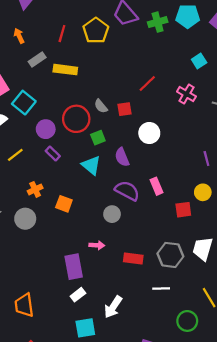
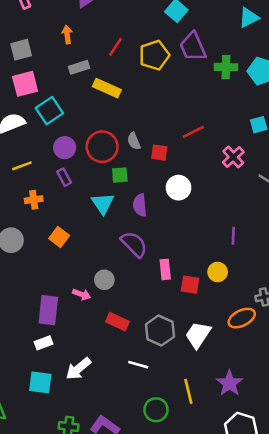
pink rectangle: (156, 186) -> (165, 269), moved
orange cross: (35, 189) -> (34, 200), moved
gray circle: (112, 214) -> (104, 280), moved

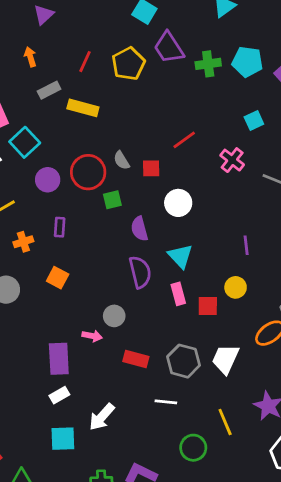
purple rectangle: (64, 177) -> (60, 227), moved, turned 42
cyan triangle: (103, 203) -> (180, 256), moved
purple semicircle: (134, 244) -> (140, 272), turned 40

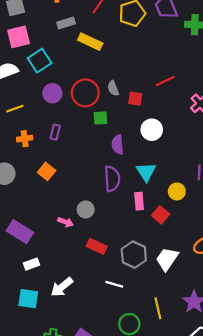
yellow circle: (236, 287) -> (177, 191), moved
red square: (208, 306) -> (161, 215), turned 30
purple rectangle: (59, 359) -> (20, 232), moved, turned -65

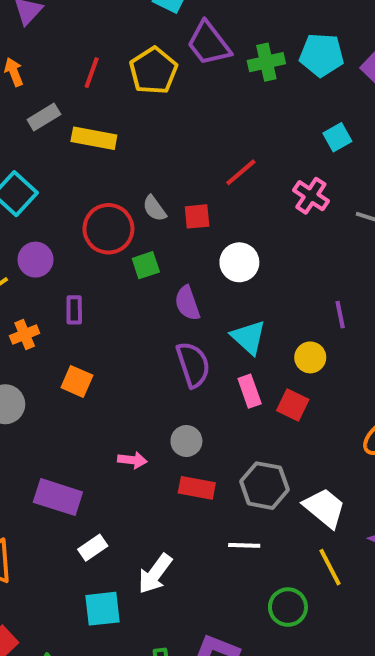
purple circle: (52, 93) -> (36, 260), moved
gray circle: (86, 209) -> (186, 441), moved
white trapezoid: (167, 259) -> (324, 508), moved, turned 110

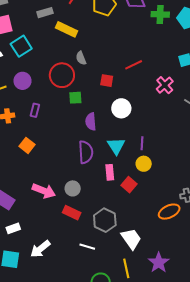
gray semicircle: (154, 208) -> (81, 58), moved
purple line: (340, 315) -> (142, 143), moved
pink arrow: (132, 460) -> (44, 191), size x1.6

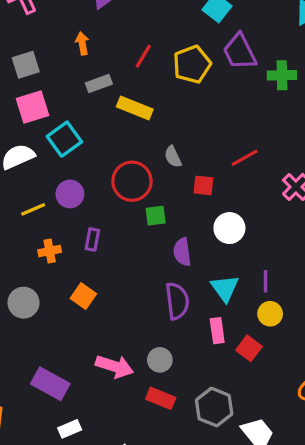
gray semicircle: (81, 58) -> (173, 157), moved

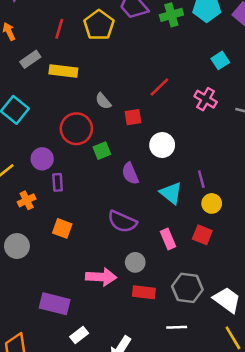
purple circle: (70, 194) -> (42, 159), moved
purple semicircle: (177, 301) -> (122, 222), moved, turned 136
pink rectangle: (217, 331) -> (168, 239), moved

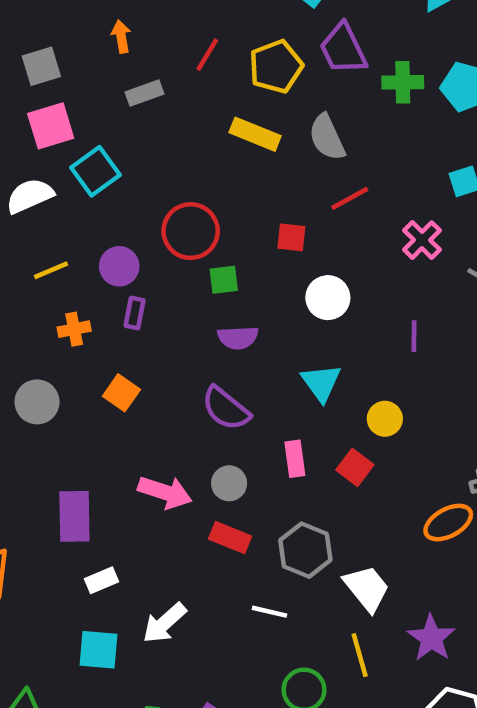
yellow rectangle: (63, 71) -> (255, 134), moved
gray semicircle: (103, 101) -> (327, 137), moved, size x1.5
purple semicircle: (130, 173) -> (238, 338), moved, turned -85
purple line: (201, 179) -> (414, 336), moved
purple rectangle: (55, 304) -> (74, 516), turned 60

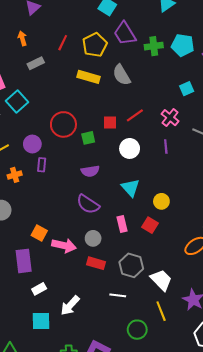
red line: (350, 198) -> (135, 115), moved
green square: (224, 280) -> (88, 138), moved
purple line: (414, 336) -> (166, 147), moved
orange square: (121, 393) -> (39, 233), moved

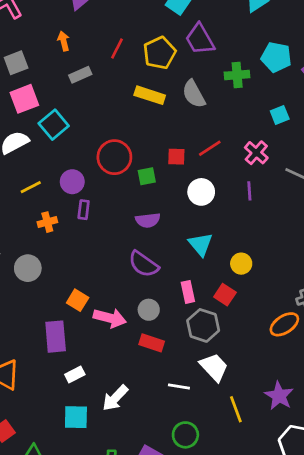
green cross: (154, 46) -> (237, 75), moved
gray hexagon: (131, 265) -> (203, 325), moved
white trapezoid: (161, 280) -> (214, 367), moved
green circle: (137, 330) -> (185, 435), moved

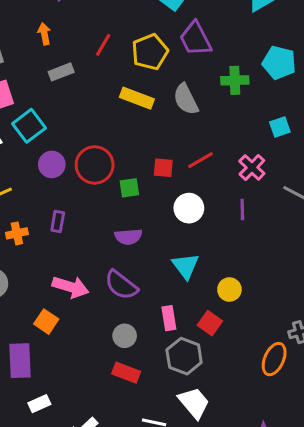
purple circle: (72, 182) -> (52, 164), moved
pink arrow: (110, 318) -> (71, 287), moved
orange ellipse: (284, 324) -> (274, 359), turned -36

